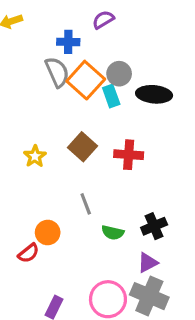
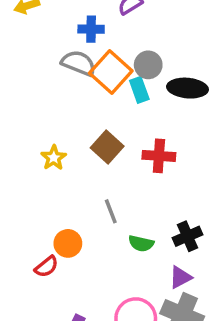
gray semicircle: (57, 72) -> (79, 63), turned -44

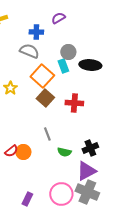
orange square: (111, 72) -> (42, 76), moved
yellow star: (54, 158) -> (10, 88), moved
red semicircle: (46, 267) -> (11, 151), moved
purple triangle: (180, 277) -> (86, 171), size x1.5

